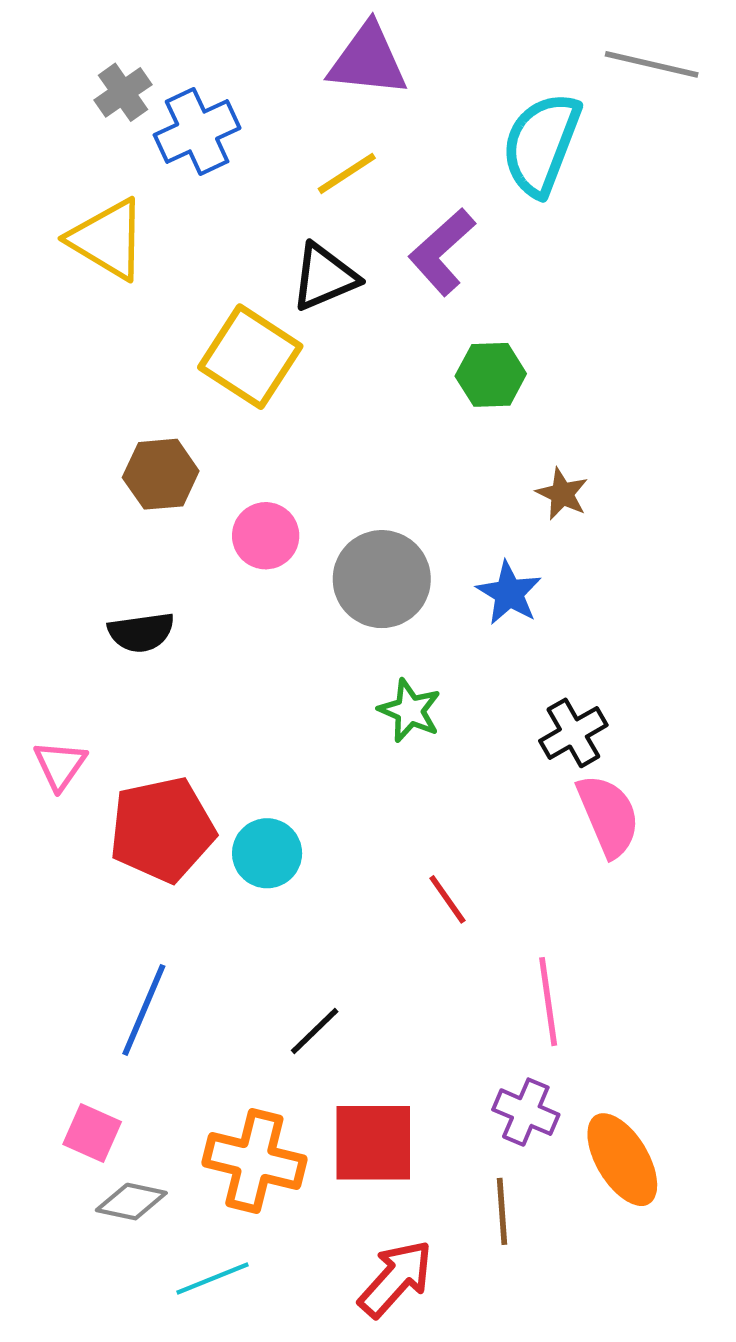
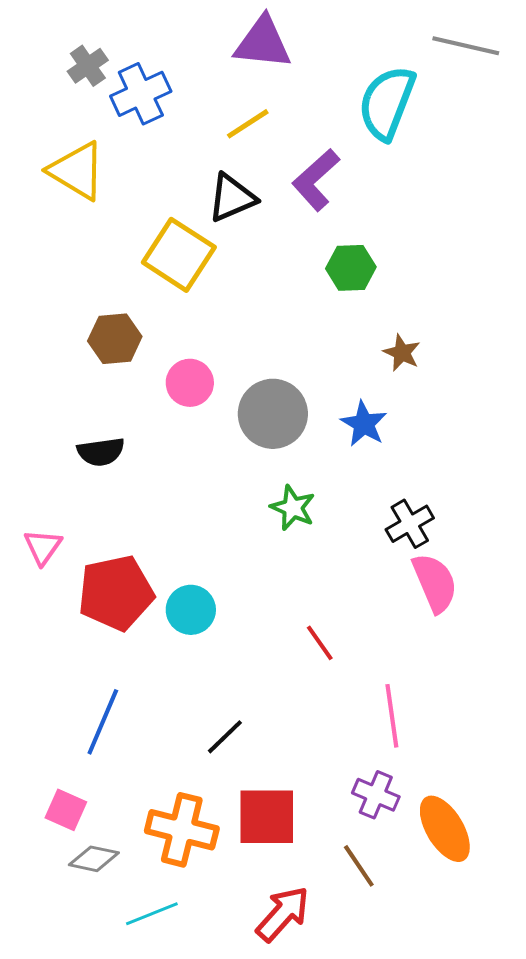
brown line: (502, 1211) -> (359, 866), turned -30

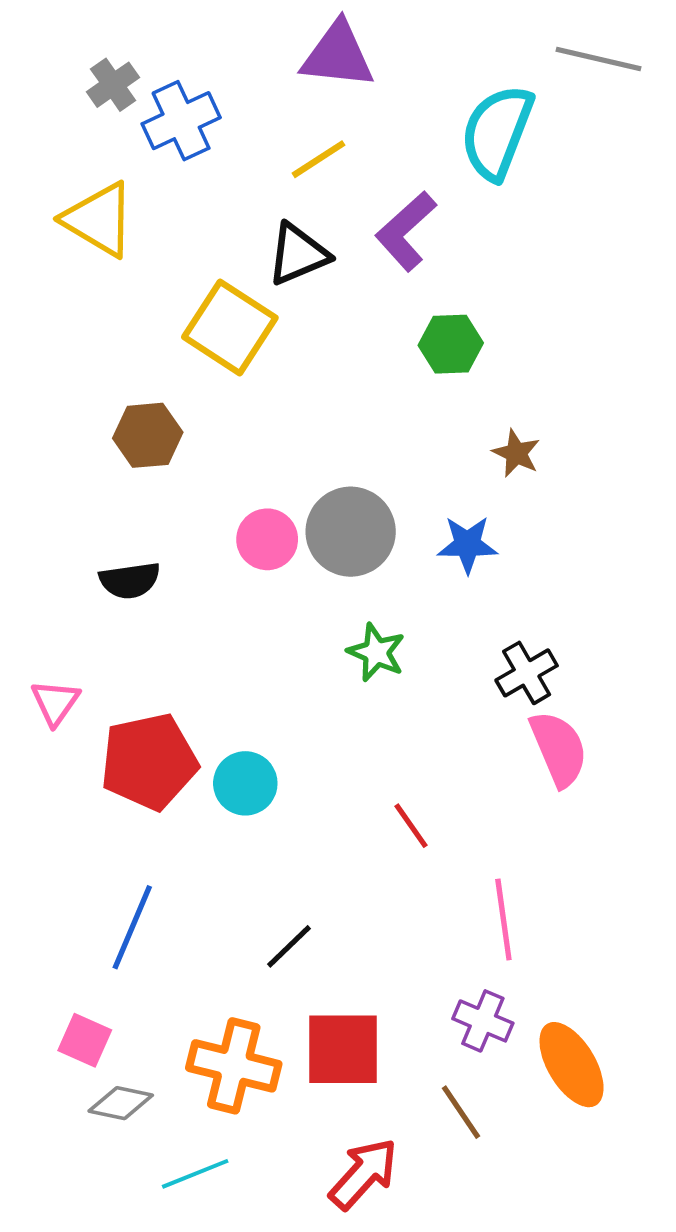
pink circle: (190, 383) -> (267, 539), moved
blue star: (364, 424) -> (467, 544), turned -30

